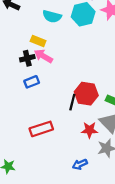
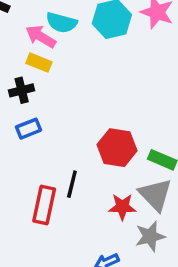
pink arrow: (43, 56) -> (41, 36), moved
black line: (72, 102) -> (72, 184), moved
red rectangle: (41, 129) -> (44, 205), turned -60

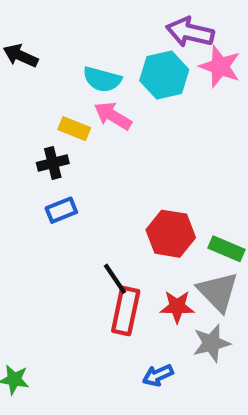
pink arrow: (41, 36) -> (113, 116), moved
black line: (72, 184) -> (115, 279), turned -48
red rectangle: (44, 205) -> (126, 311), moved

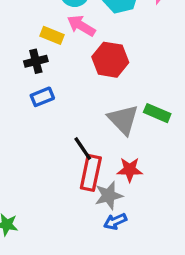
red hexagon: (171, 234) -> (110, 60), moved
green rectangle: (226, 249) -> (157, 113), moved
gray triangle: (218, 292) -> (123, 119), moved
gray star: (211, 343) -> (109, 196), moved

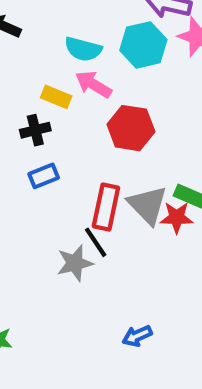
red star: (130, 170) -> (177, 217), moved
red rectangle: (91, 173) -> (106, 207), moved
gray star: (109, 196) -> (75, 263), moved

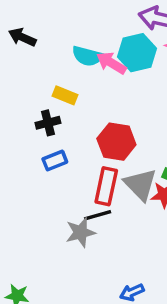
pink arrow: (93, 84) -> (111, 63), moved
red hexagon: (131, 128) -> (116, 142), moved
black line: (96, 242) -> (98, 215), turned -72

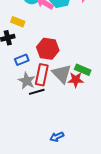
blue rectangle: (55, 161) -> (22, 60), moved
gray star: (80, 232) -> (27, 81), moved, turned -30

